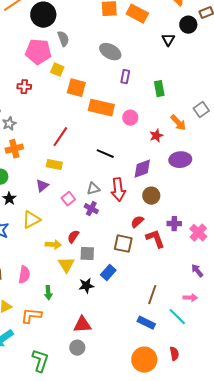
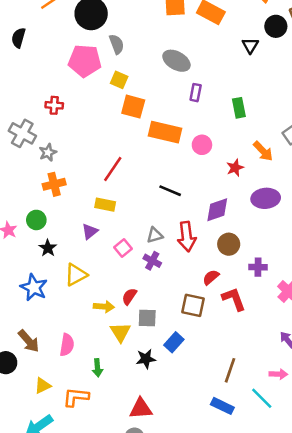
yellow square: (57, 70) -> (119, 80), moved
red cross: (24, 87) -> (54, 105), moved
purple cross: (174, 224) -> (258, 267), moved

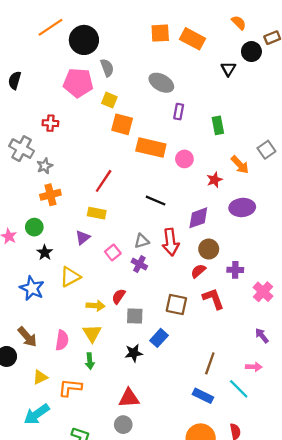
black semicircle: (18, 38) -> (15, 80), moved
red semicircle: (211, 277) -> (198, 271), moved
yellow triangle: (120, 332) -> (92, 333), moved

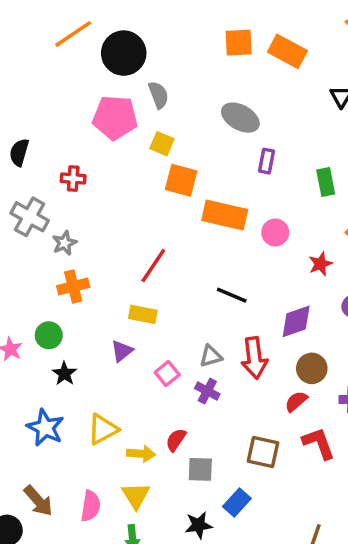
black semicircle: (15, 80) -> (19, 152), moved
yellow triangle: (70, 277) -> (103, 429), moved

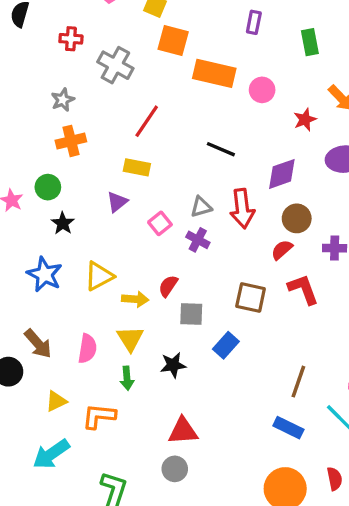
gray cross: (30, 217) -> (115, 65), moved
black star: (199, 525) -> (173, 365), moved

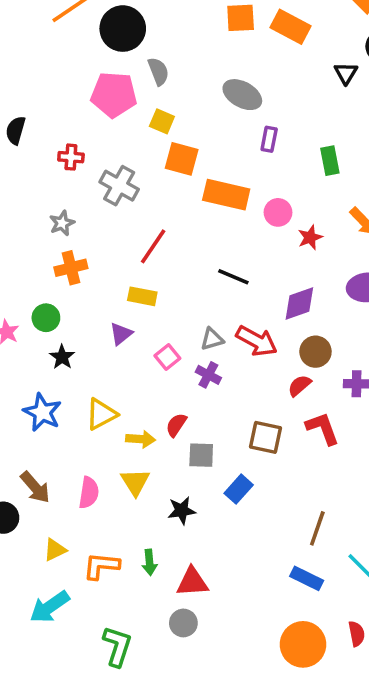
red star: (305, 120) -> (310, 237), moved
red arrow: (242, 209) -> (257, 341), turned -54
green arrow: (127, 378) -> (149, 562), moved

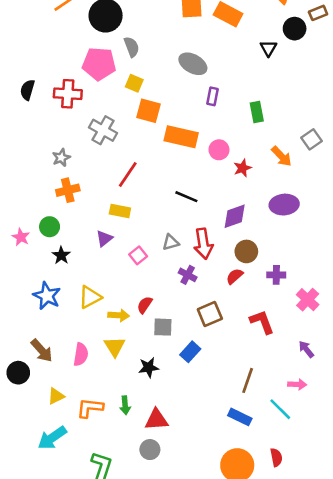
red cross: (71, 157) -> (68, 94), moved, size x1.5
red arrow: (257, 341) -> (203, 244), turned 52
purple cross: (208, 375) -> (188, 275), moved
red L-shape: (323, 428) -> (262, 322), moved
brown square: (266, 437) -> (210, 314), turned -35

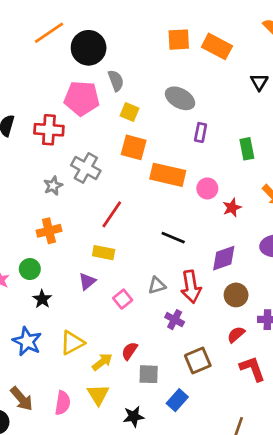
yellow square: (134, 83) -> (130, 112), moved
gray star: (61, 158) -> (53, 186), moved
red semicircle: (235, 276) -> (236, 335), moved
yellow arrow: (119, 315) -> (102, 362), turned -42

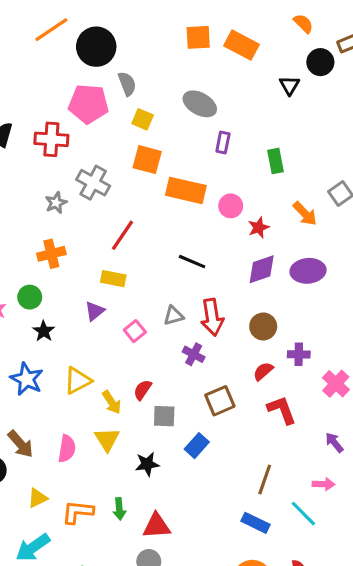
purple diamond: (224, 258) -> (262, 269), moved
yellow arrow: (102, 362) -> (112, 402), turned 95

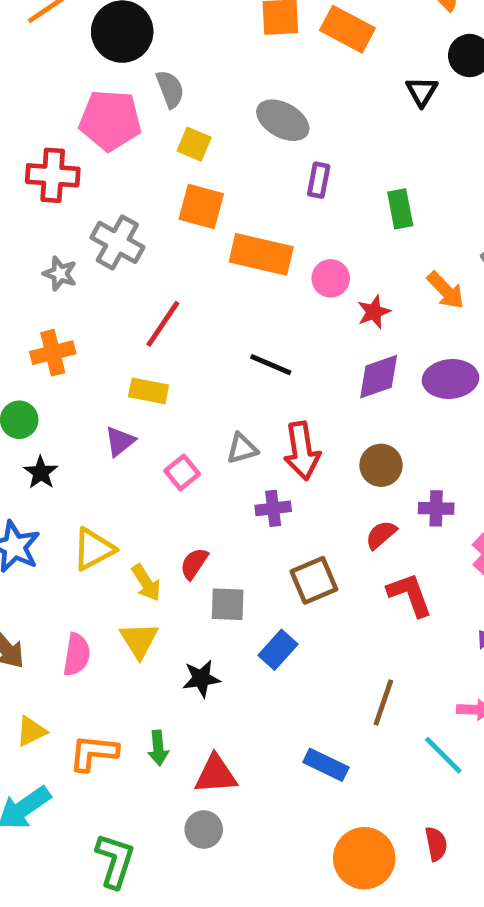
gray star: (56, 203) -> (60, 274), turned -30
purple cross: (194, 354) -> (273, 508), turned -35
blue rectangle: (255, 523) -> (326, 765), moved

